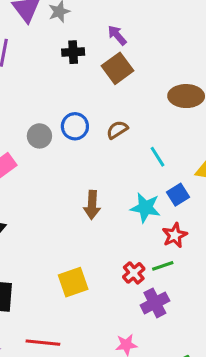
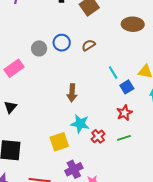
cyan line: (157, 157) -> (113, 73), moved
cyan star: (145, 208) -> (80, 124), moved
green line: (163, 266) -> (124, 138), moved
purple cross: (155, 303) -> (74, 169), moved

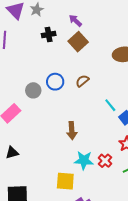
black triangle: (10, 107) -> (12, 153), turned 40
red cross: (98, 136) -> (105, 161), moved
yellow square: (59, 142) -> (65, 181), turned 30

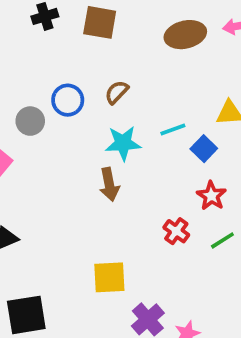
brown square: (78, 42) -> (100, 22), turned -30
cyan line: (110, 105) -> (173, 130), turned -64
cyan star: (84, 160) -> (123, 143), moved

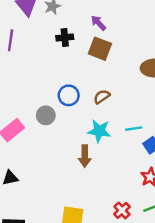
gray circle: (30, 121) -> (46, 115), moved
red cross: (176, 231) -> (122, 210), moved

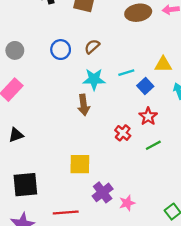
gray circle: (46, 115) -> (15, 50), moved
red cross: (122, 210) -> (123, 133), moved

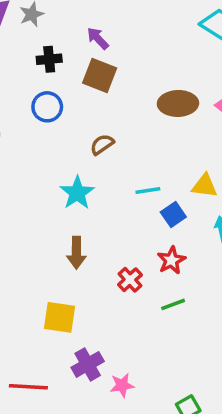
blue circle: (61, 50) -> (47, 107), moved
cyan star: (94, 79) -> (77, 193), moved, turned 30
brown arrow: (84, 105) -> (76, 253), moved

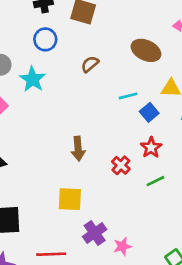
brown ellipse: (178, 103) -> (146, 50), moved, turned 32
cyan star: (77, 193) -> (33, 79), moved

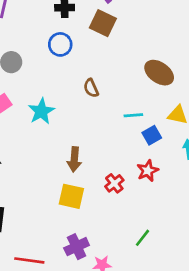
brown semicircle: (90, 64) -> (91, 88), moved, turned -84
cyan star: (33, 79) -> (41, 111), moved
green line: (156, 181) -> (142, 238), moved, turned -36
yellow square: (70, 199) -> (71, 196), moved

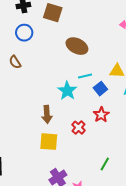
brown ellipse: (159, 73) -> (77, 46), moved
brown semicircle: (91, 88) -> (15, 62), moved
cyan star: (41, 111) -> (67, 91), moved

